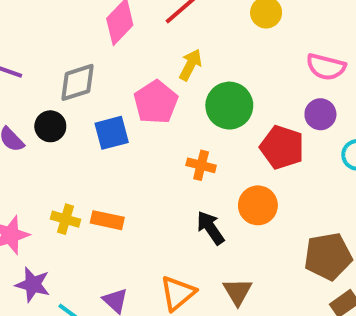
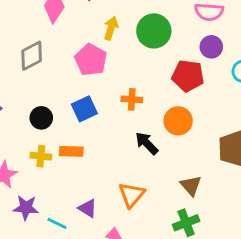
green circle: (229, 106) -> (154, 31), moved
black circle: (50, 126) -> (41, 118), moved
blue square: (112, 133) -> (84, 109), moved
brown triangle: (238, 292) -> (191, 186), moved

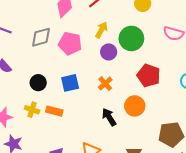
purple circle: (211, 47) -> (109, 52), moved
pink pentagon: (91, 60) -> (70, 44), moved, turned -30
orange cross: (132, 99) -> (105, 84), turned 32

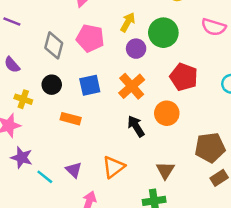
gray diamond: (41, 37) -> (54, 45), moved, turned -60
orange cross: (105, 84) -> (132, 86), size x1.5
yellow cross: (32, 110) -> (23, 99), moved

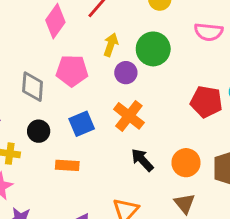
red pentagon: (184, 77) -> (206, 102), moved
orange circle: (167, 113) -> (186, 163), moved

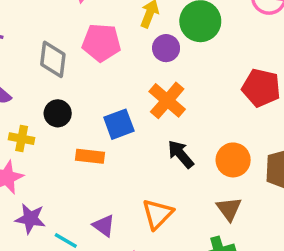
blue square: (82, 124) -> (119, 124), moved

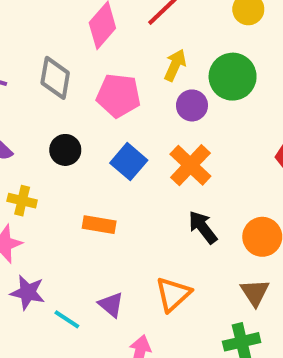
gray diamond: (53, 59) -> (55, 78), moved
black circle: (58, 113) -> (65, 150), moved
blue square: (119, 124) -> (129, 162), moved, turned -32

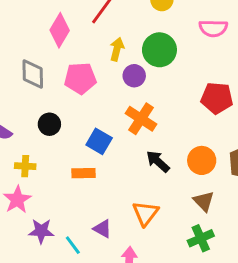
blue square: (129, 162) -> (99, 141), moved
cyan line: (67, 319) -> (73, 245), turned 30

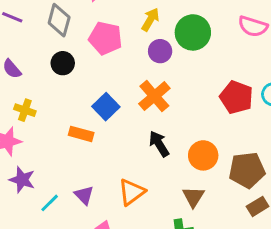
black circle: (49, 124) -> (63, 63), moved
cyan line: (73, 245) -> (50, 203), turned 66

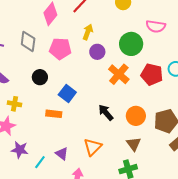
green circle: (193, 32) -> (131, 44), moved
black circle: (63, 63) -> (40, 77), moved
orange cross: (154, 96) -> (119, 74), moved

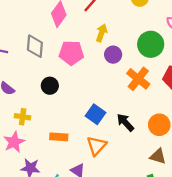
blue square: (67, 94) -> (96, 114), moved
orange rectangle: (54, 114) -> (59, 137), moved
brown triangle: (134, 144) -> (158, 156), turned -35
orange triangle: (93, 147) -> (96, 146), moved

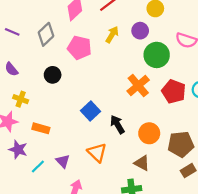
gray diamond: (35, 46) -> (46, 34), turned 30
purple circle: (113, 55) -> (140, 31), moved
orange rectangle: (59, 137) -> (41, 128), moved
orange triangle: (96, 146) -> (97, 153), moved, turned -40

